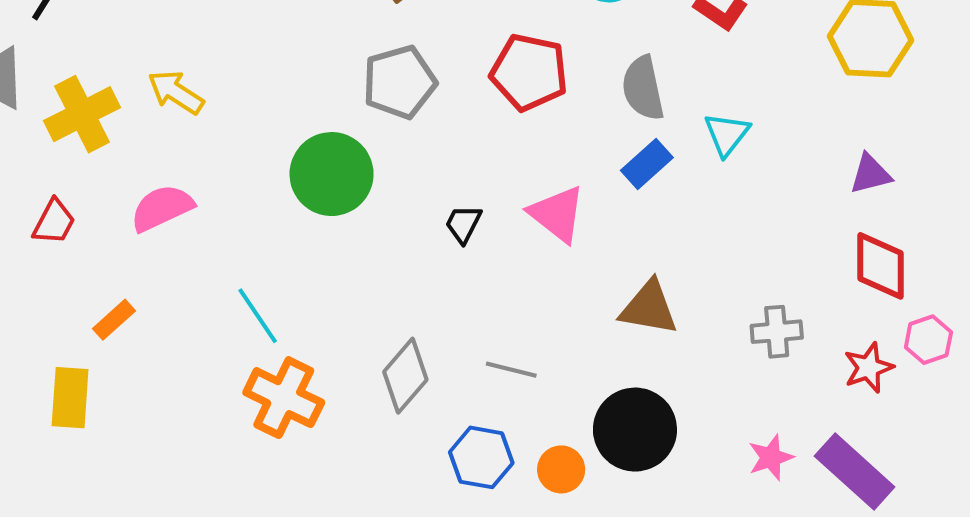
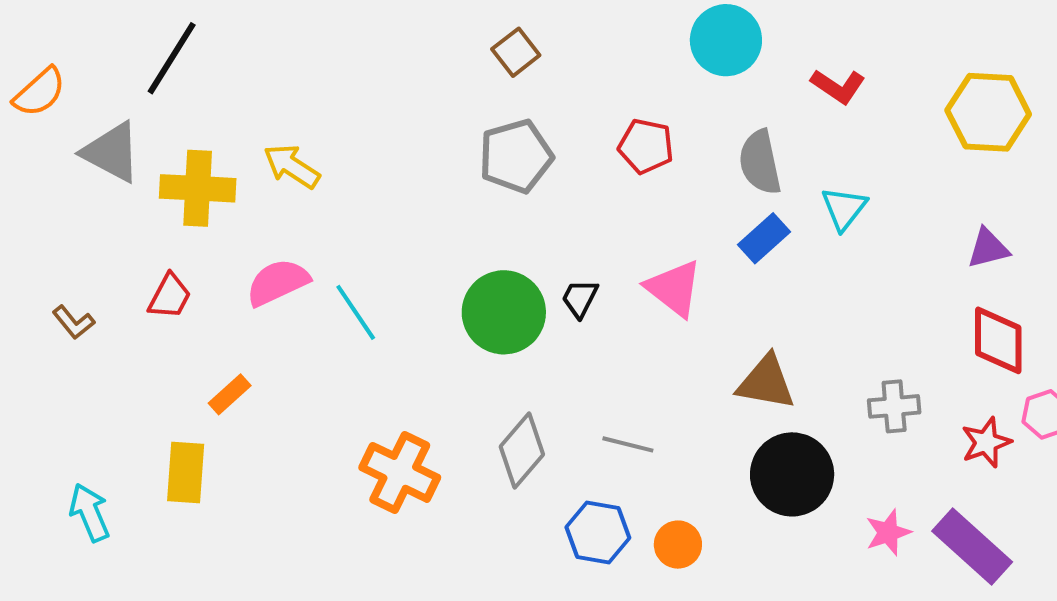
red pentagon: (529, 72) -> (646, 146), size x0.7
yellow cross: (82, 114) -> (198, 188), turned 30
green circle: (332, 174) -> (504, 312), moved
cyan line: (258, 316) -> (356, 312), moved
black circle: (635, 430) -> (792, 474), moved

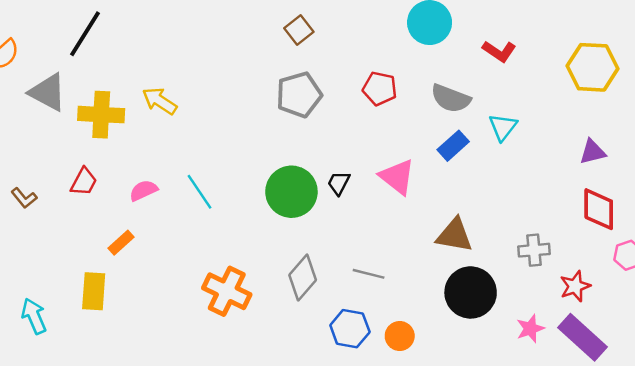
gray semicircle: (760, 162) -> (451, 98), turned -57
pink semicircle: (278, 282) -> (143, 190), moved, size x0.7
red star: (986, 442) -> (575, 286), moved

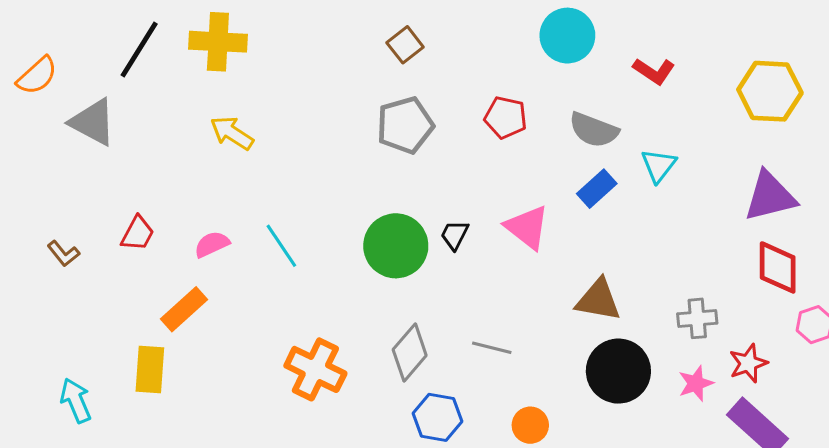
yellow cross: (101, 115) -> (218, 42), moved
purple triangle: (592, 152) -> (770, 196), size x1.6
orange rectangle: (121, 243) -> (184, 309), size x1.4
blue hexagon: (350, 329) -> (438, 417), moved
pink star: (530, 329) -> (696, 383), moved

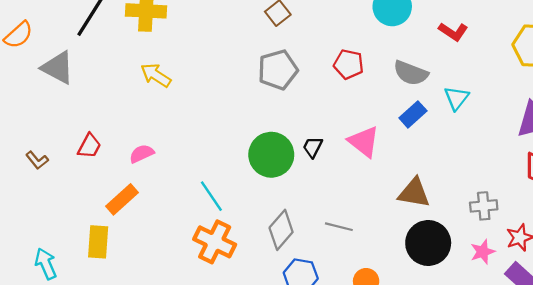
cyan line: (281, 246) -> (211, 196), moved

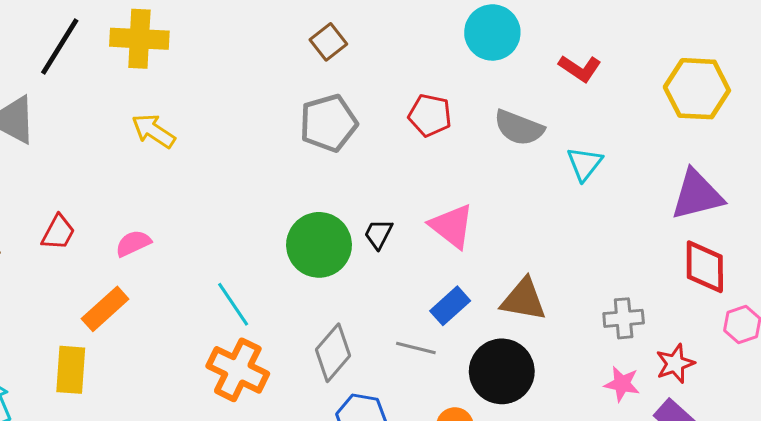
blue rectangle: (413, 114) -> (450, 306), moved
black circle: (428, 243) -> (502, 371), moved
pink star: (483, 252) -> (622, 384), turned 30

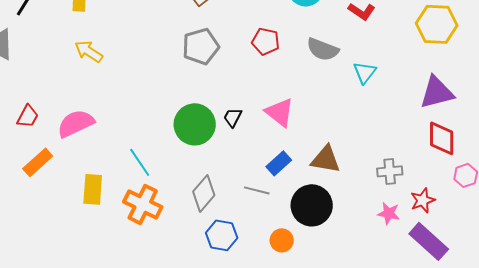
pink semicircle: (133, 243) -> (76, 123), size x1.6
orange rectangle: (105, 309) -> (38, 162), moved
yellow rectangle: (71, 370) -> (93, 189), moved

